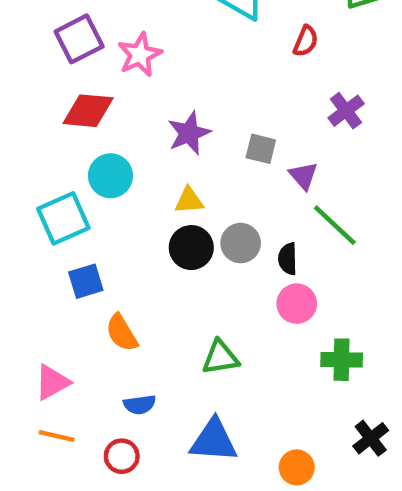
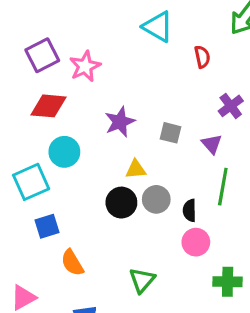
red semicircle: (306, 41) -> (202, 57), turned -35
purple triangle: (303, 176) -> (212, 144), moved
yellow triangle: (189, 200) -> (136, 169), moved
green line: (335, 225) -> (223, 187), turned 57
green triangle: (220, 357) -> (142, 280), turned -40

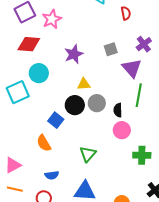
gray square: (171, 133) -> (111, 49), moved, turned -32
purple triangle: (212, 144) -> (132, 68), size x1.5
blue square: (47, 226) -> (56, 120), moved, turned -35

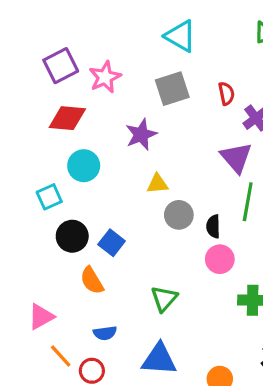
red semicircle: (126, 13) -> (226, 94), moved
gray square: (111, 49) -> (172, 89), moved, size x1.5
cyan square: (18, 92) -> (49, 197), size x0.7
black circle: (75, 105) -> (72, 236), moved
orange line: (15, 189) -> (61, 356), moved, turned 35

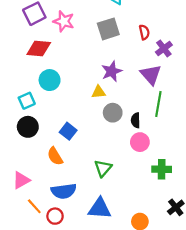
pink star: (105, 77) -> (64, 21), turned -30
purple star: (141, 135) -> (112, 71), moved
black circle: (72, 236) -> (28, 127), moved
blue semicircle: (105, 333) -> (64, 191), size x1.6

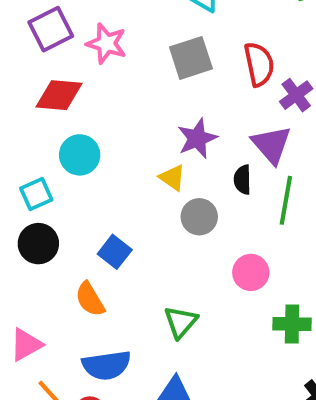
red semicircle: (144, 32) -> (259, 64), size x1.5
yellow triangle: (99, 92) -> (172, 178), turned 40
black semicircle: (136, 120) -> (243, 180), moved

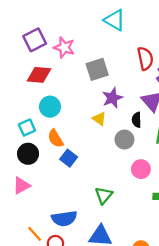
gray square: (191, 58) -> (97, 69), moved
gray circle: (199, 217) -> (124, 140), moved
orange semicircle: (90, 299) -> (55, 138), moved
pink triangle: (26, 345) -> (21, 186), moved

